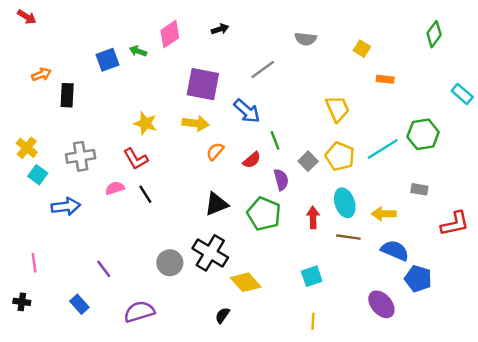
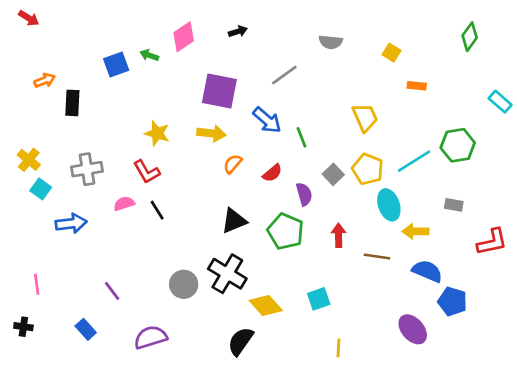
green line: (275, 140) -> (301, 137), moved
cyan ellipse: (345, 203) -> (389, 205), moved
cyan square: (312, 276) -> (319, 299), moved
black semicircle: (222, 315) -> (241, 341), size x1.6

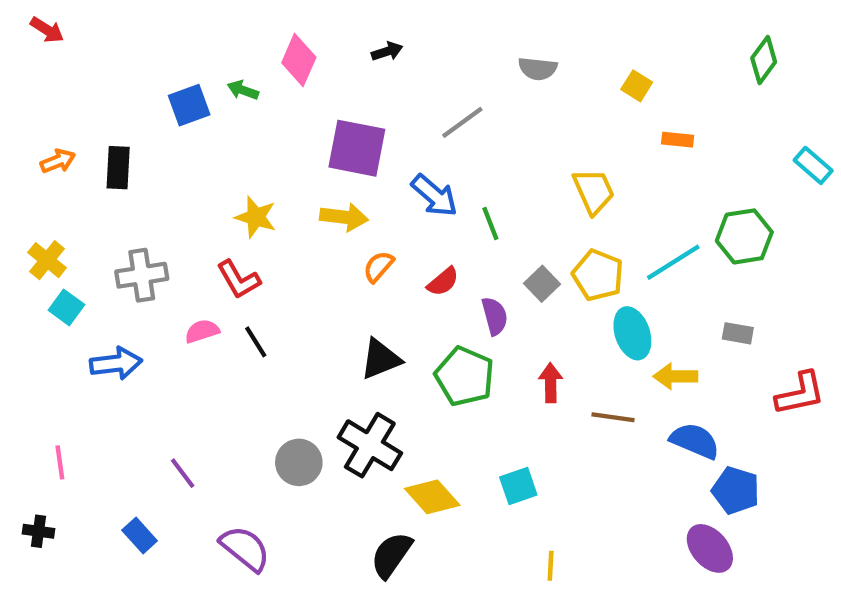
pink diamond: (184, 37) -> (299, 60), turned -32
orange arrow: (45, 80) -> (58, 161), moved
purple ellipse: (413, 329) -> (710, 548), moved
purple semicircle: (151, 337) -> (245, 548), turned 56

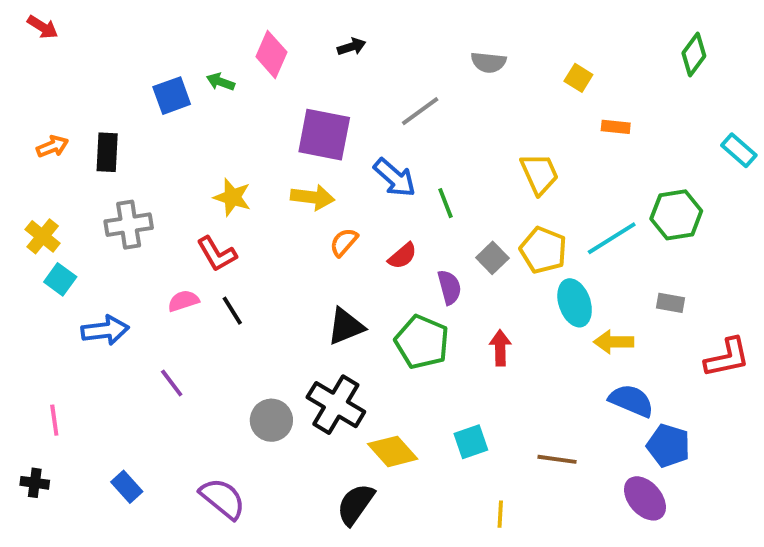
gray cross: (142, 275) -> (129, 225), moved
brown line: (613, 417) -> (557, 459), moved
purple line: (183, 473) -> (172, 383), moved

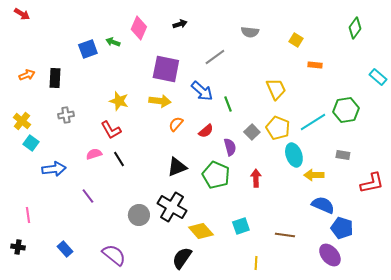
gray cross: (129, 225) -> (66, 115), size x0.7

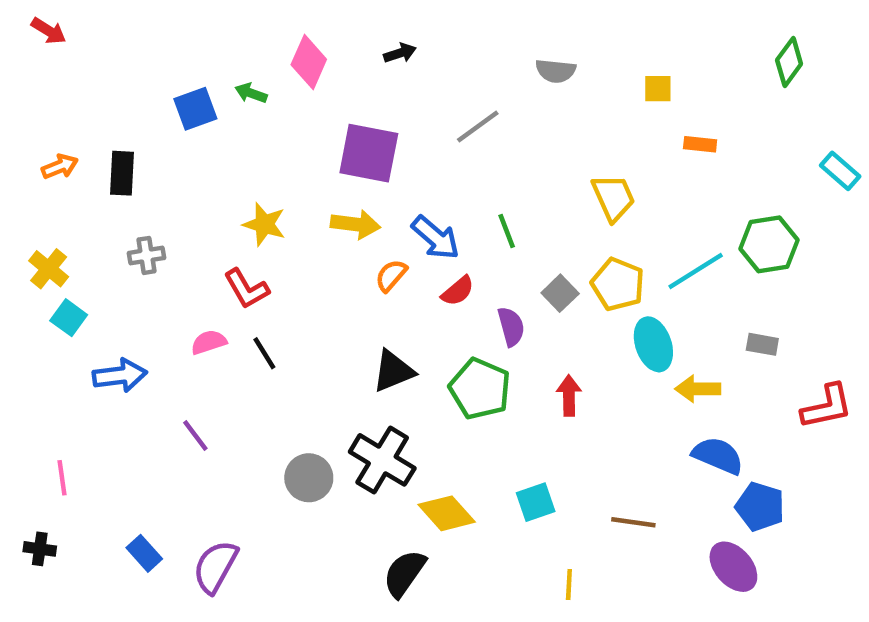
yellow square: (296, 40) -> (658, 89), turned -32
blue arrow: (202, 91) -> (436, 238), moved
purple semicircle: (114, 255) -> (215, 567), moved, turned -100

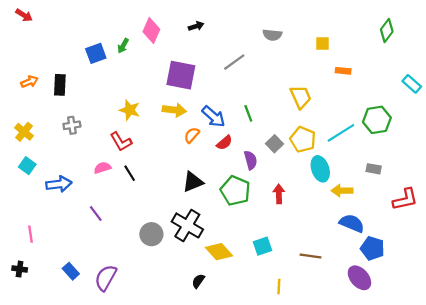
green arrow: (251, 93) -> (123, 46), turned -80
cyan square: (69, 318) -> (27, 166), moved
black semicircle: (404, 573) -> (198, 281), size x0.6

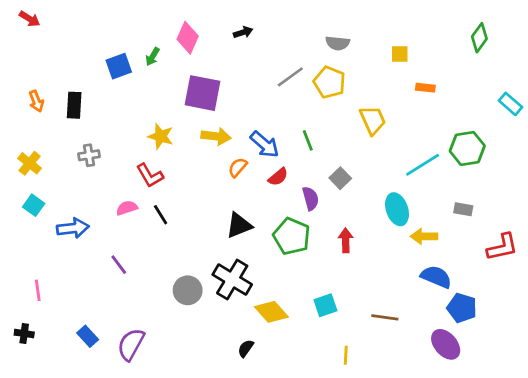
purple square: (181, 75) -> (202, 93), moved
orange arrow: (29, 82) -> (36, 101), turned 91
yellow pentagon: (303, 139) -> (329, 82), moved

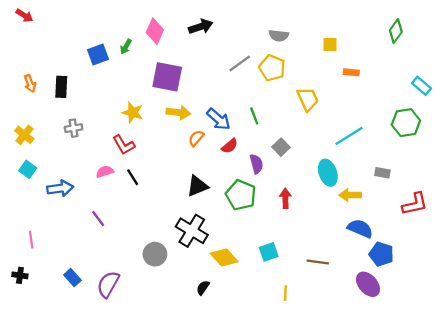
black arrow: (243, 32) -> (201, 27), size x1.5
green hexagon: (467, 148) -> (406, 123), moved
gray circle: (188, 290) -> (155, 254), moved

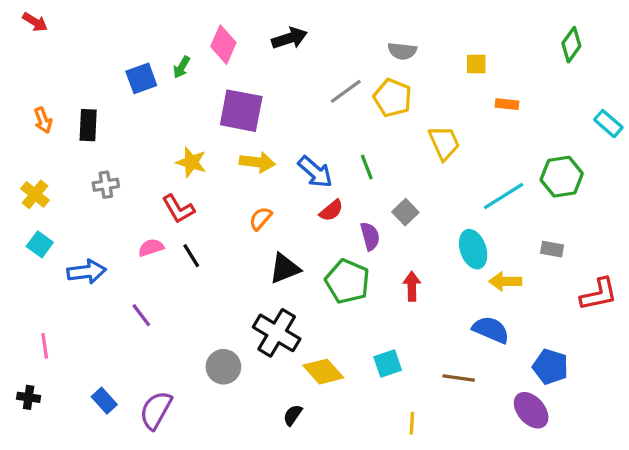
green hexagon: (406, 123) -> (562, 177), moved
orange semicircle: (196, 138) -> (260, 219), moved
blue semicircle: (360, 229) -> (491, 330), moved

